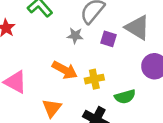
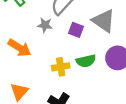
orange arrow: (65, 70) -> (20, 48), moved
green semicircle: (125, 97) -> (86, 61), moved

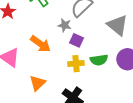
purple square: (76, 30) -> (77, 40), moved

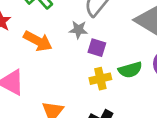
orange arrow: (40, 44) -> (38, 41), moved

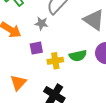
purple square: (97, 48) -> (36, 48), moved, turned -32

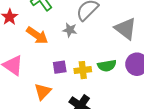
purple square: (36, 48) -> (60, 67), moved

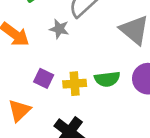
purple square: (60, 67) -> (44, 78), turned 32

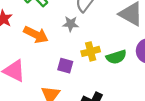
yellow cross: (75, 84) -> (91, 51), moved

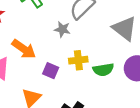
orange arrow: (36, 35) -> (24, 49), moved

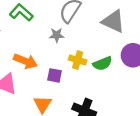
yellow cross: (78, 60) -> (78, 60), turned 35

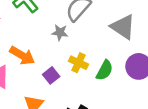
green semicircle: (102, 63) -> (105, 70), turned -48
purple square: (54, 75) -> (51, 75), turned 32

